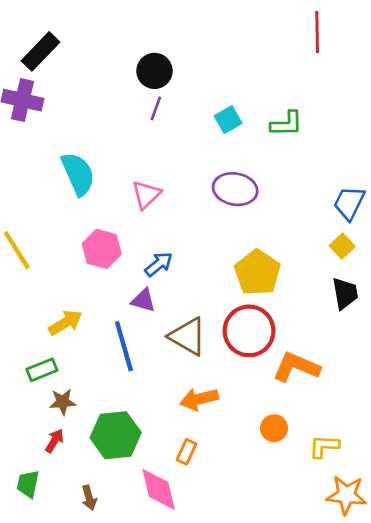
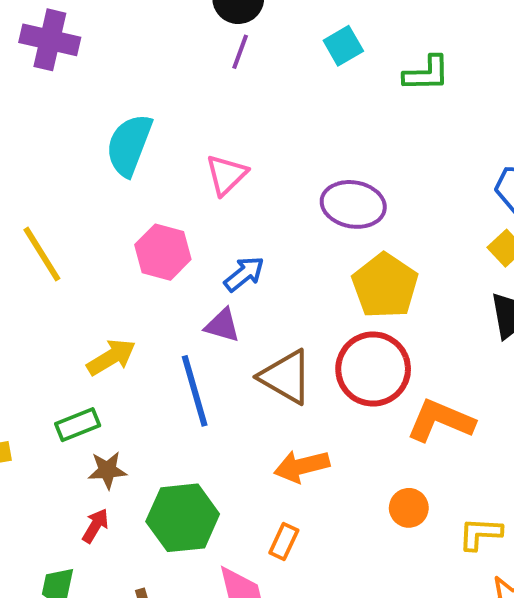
cyan square: (228, 120) -> (343, 46), moved
cyan semicircle: (78, 174) -> (129, 145), turned -135
purple ellipse: (235, 189) -> (353, 204), moved

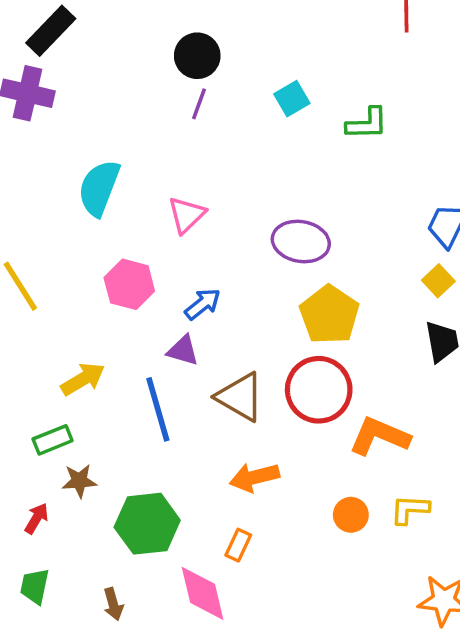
red arrow: (95, 526) -> (36, 518), moved
yellow L-shape: (480, 534) -> (410, 509), moved

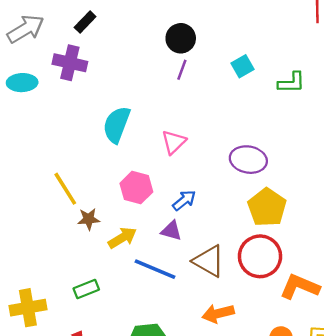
black rectangle: (51, 31) -> (85, 22), size x0.7
yellow arrow: (83, 379) -> (122, 238), moved
blue line: (158, 409) -> (155, 269), turned -51
brown star: (79, 481) -> (89, 219), moved

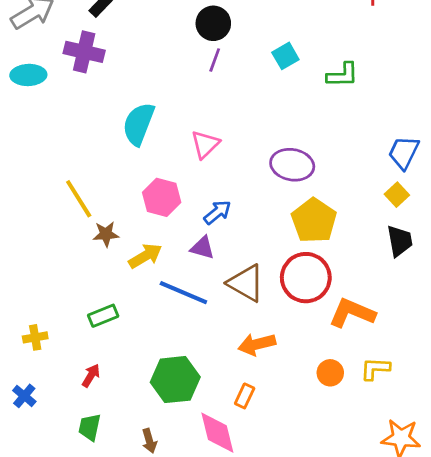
yellow cross: (28, 308) -> (35, 337), size x0.6

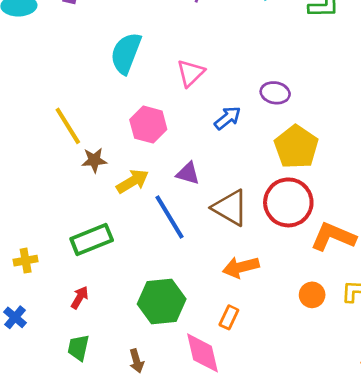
purple ellipse: (292, 165) -> (275, 93), size x0.7
blue arrow: (217, 212) -> (228, 118), moved
blue line: (183, 293) -> (169, 217), turned 36
green rectangle: (103, 316) -> (92, 239), size x1.4

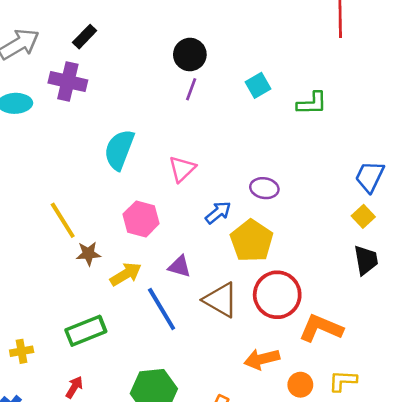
yellow pentagon: (296, 147) -> (252, 241), moved
orange arrow: (241, 267) -> (262, 359), moved

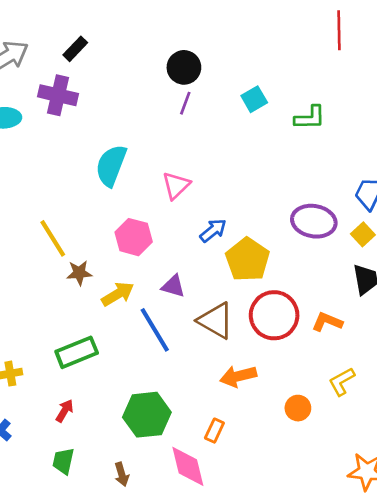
purple ellipse: (264, 188) -> (314, 221), moved, size x1.5
orange L-shape: (321, 328) -> (327, 322), moved, size x0.7
orange arrow: (262, 359) -> (238, 376), moved
yellow L-shape: (343, 381) -> (342, 382), moved, turned -32

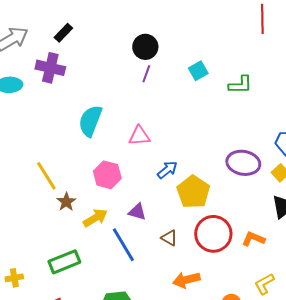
pink triangle: (176, 185) -> (139, 136), turned 40
brown star: (79, 273) -> (66, 202), turned -30
brown triangle: (216, 321) -> (169, 238), size x0.6

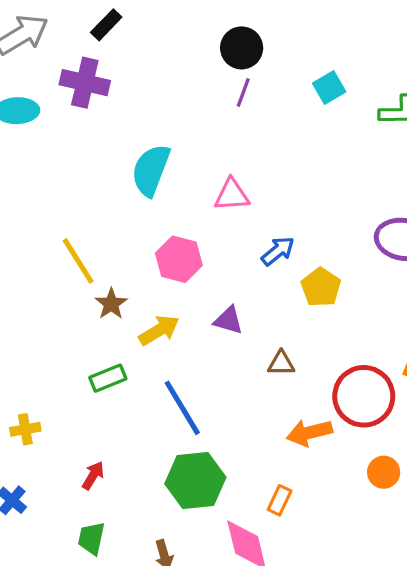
yellow pentagon: (193, 192) -> (321, 287), size x0.7
red circle: (213, 234) -> (364, 396), moved
brown triangle: (169, 238) -> (281, 363), turned -30
blue line: (123, 245) -> (182, 408), moved
green rectangle: (64, 262) -> (108, 378), moved, size x0.7

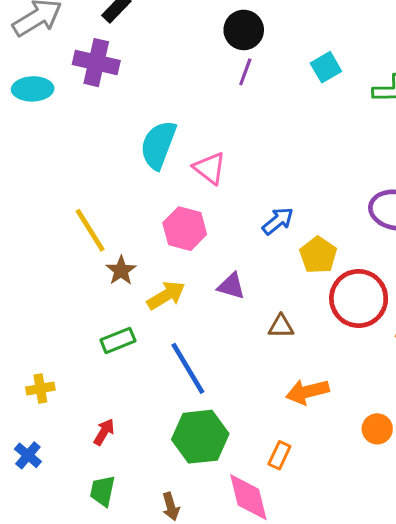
pink triangle: (232, 195) -> (210, 168), moved, turned 42
red circle: (364, 396) -> (359, 298), moved

